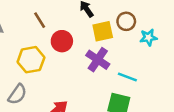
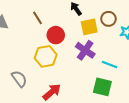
yellow hexagon: (31, 60) -> (46, 56), moved
gray semicircle: (17, 94) -> (19, 79), turned -72

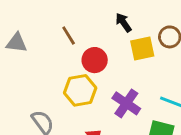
purple cross: (85, 50) -> (126, 103), moved

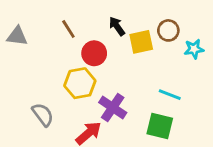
black arrow: (123, 22) -> (117, 26), moved
purple cross: (126, 103) -> (113, 107), moved

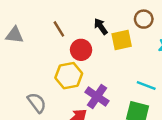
brown circle: (168, 30) -> (144, 19), moved

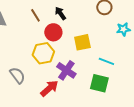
black arrow: (101, 26) -> (60, 13), moved
yellow square: (122, 40) -> (82, 42), moved

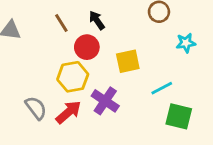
cyan line: (106, 61) -> (162, 88), turned -49
green square: (99, 83) -> (179, 116), moved
red arrow: (49, 88) -> (68, 112), moved

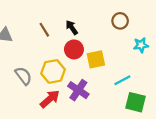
red circle: (87, 47) -> (74, 49), moved
gray semicircle: (36, 108) -> (23, 76), moved

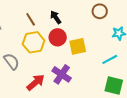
yellow hexagon: (53, 71) -> (34, 42), moved
cyan line: (122, 80) -> (110, 59), moved

